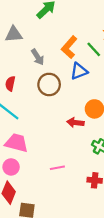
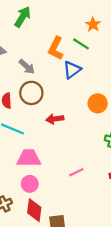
brown circle: (49, 84) -> (31, 93), moved
red arrow: (75, 123) -> (55, 119), moved

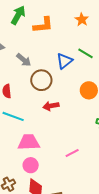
green line: (81, 44) -> (86, 53), moved
orange L-shape: (56, 48) -> (43, 25), moved, turned -120
brown circle: (31, 93) -> (41, 80), moved

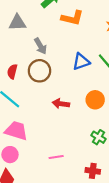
brown circle: (41, 80) -> (39, 71), moved
red arrow: (51, 106) -> (61, 104), moved

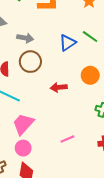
gray arrow: (40, 46) -> (25, 38), turned -35
pink trapezoid: (16, 131) -> (23, 124), turned -50

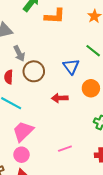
gray arrow: (25, 38) -> (19, 53), moved, turned 49
blue triangle: (68, 43) -> (71, 66), moved, turned -36

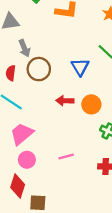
orange circle: (91, 88) -> (91, 104), moved
pink circle: (21, 155) -> (27, 160), moved

